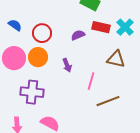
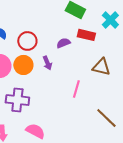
cyan cross: (125, 27) -> (110, 20), moved
purple arrow: (67, 65) -> (47, 63), moved
brown line: (108, 101) -> (106, 118), moved, turned 65

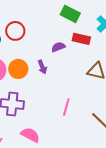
red circle: (27, 41) -> (15, 31), moved
pink line: (76, 89) -> (66, 107), moved

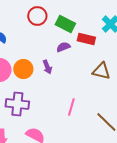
green rectangle: (70, 14) -> (65, 24), moved
red circle: (15, 31) -> (37, 16), moved

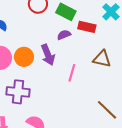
purple arrow: (47, 67) -> (48, 55), size x1.5
pink line: (71, 107) -> (72, 73), moved

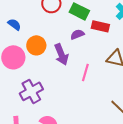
orange circle: (24, 57) -> (36, 45), moved
purple cross: (18, 92) -> (31, 91), turned -35

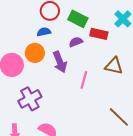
blue semicircle: (14, 24) -> (44, 32), moved, turned -48

